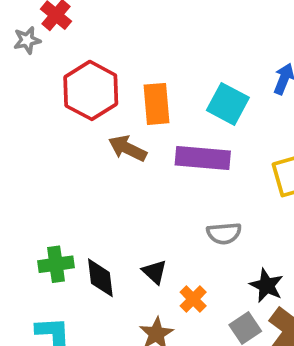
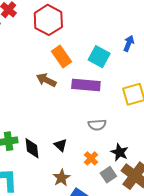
red hexagon: (91, 90) -> (48, 20), moved
orange rectangle: (156, 104) -> (62, 57), turned -30
orange cross: (193, 299) -> (91, 158), moved

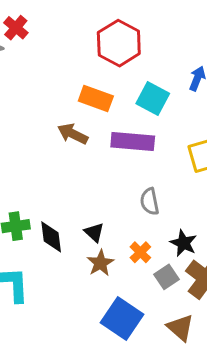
red hexagon: (48, 20) -> (119, 43), moved
orange rectangle: (62, 57) -> (96, 98), turned -35
gray semicircle: (97, 125) -> (150, 202), turned 84
brown star: (62, 178) -> (100, 263), moved

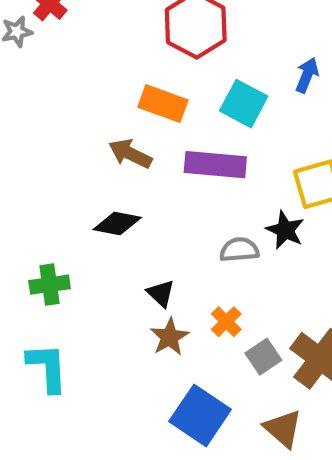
gray semicircle: (150, 202) -> (239, 250), turned 96
black diamond: (51, 237) -> (117, 224), moved, turned -72
black star: (183, 243) -> (285, 230), moved

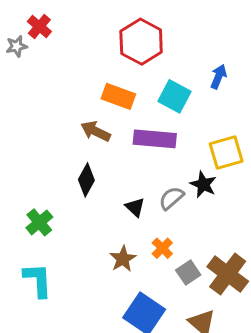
black diamond: (117, 224) -> (86, 180), turned -72
gray semicircle: (239, 250) -> (171, 198), turned -36
green cross: (50, 285) -> (39, 222), turned -32
black triangle: (161, 293) -> (135, 207), moved

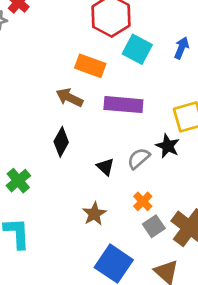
cyan square: (174, 96) -> (137, 49), moved
orange cross: (162, 248) -> (143, 201), moved

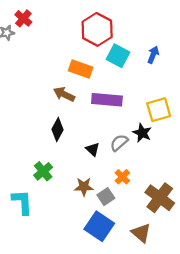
green cross: (18, 181) -> (43, 171), moved
brown star: (94, 214) -> (84, 187), turned 30
gray square: (154, 226) -> (106, 197), moved

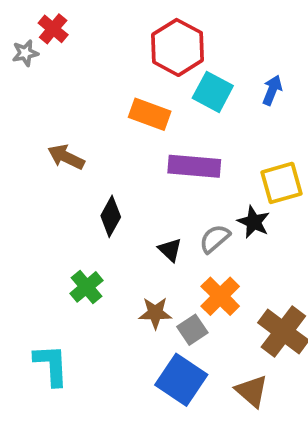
brown arrow: (64, 94) -> (66, 157), moved
orange cross: (122, 177) -> (220, 296), size x1.5
cyan L-shape: (22, 202) -> (51, 365), moved

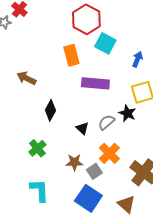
blue arrow: (272, 90) -> (137, 59), moved
orange rectangle: (150, 114) -> (71, 55), turned 55
cyan L-shape: (51, 365) -> (39, 190), moved

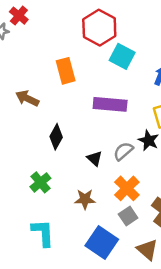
orange rectangle: (71, 55) -> (66, 71), moved
gray square: (94, 171) -> (128, 216), moved

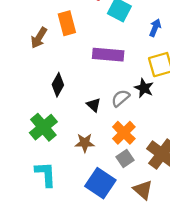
brown arrow: (27, 98) -> (39, 38), moved, turned -85
green cross: (40, 182) -> (43, 127), size x1.4

